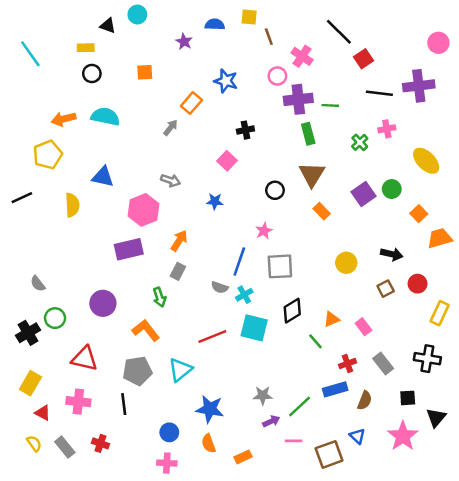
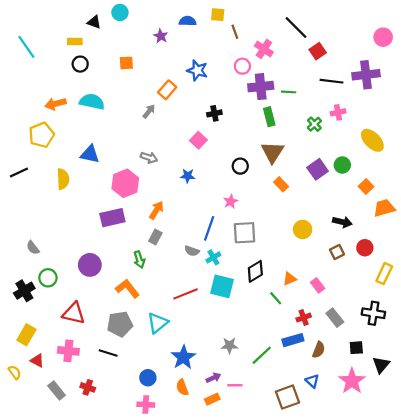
black line: (124, 404) -> (108, 353), turned -66
blue star: (210, 409) -> (183, 357), turned 30
purple arrow: (271, 421) -> (213, 378), moved
pink line: (293, 441) -> (235, 385), moved
yellow semicircle: (34, 443) -> (15, 372), moved

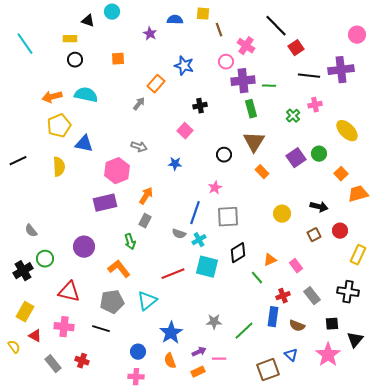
yellow pentagon: (42, 135) -> (59, 126), moved
blue rectangle: (293, 340) -> (273, 317), turned -66
brown semicircle: (319, 350) -> (297, 326), turned 91

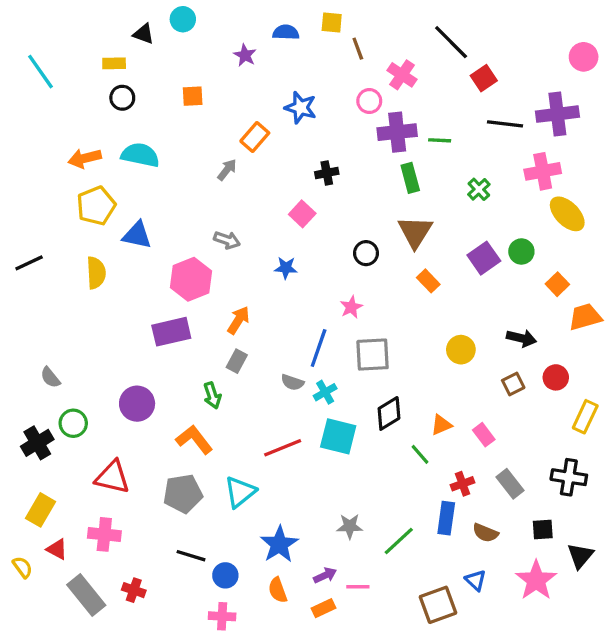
pink cross: (315, 105) -> (543, 171), moved, size x1.5
black line: (101, 329) -> (191, 556), moved
gray rectangle: (53, 364) -> (86, 595), size x1.4

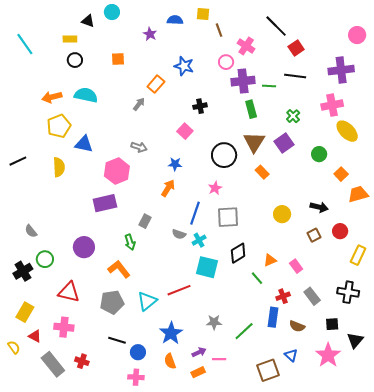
black line: (505, 124) -> (295, 76), moved
black circle: (366, 253) -> (224, 155), size x1.6
purple square: (484, 258) -> (284, 143), moved
orange arrow: (238, 320) -> (168, 188), moved
red line: (283, 448) -> (179, 290), moved

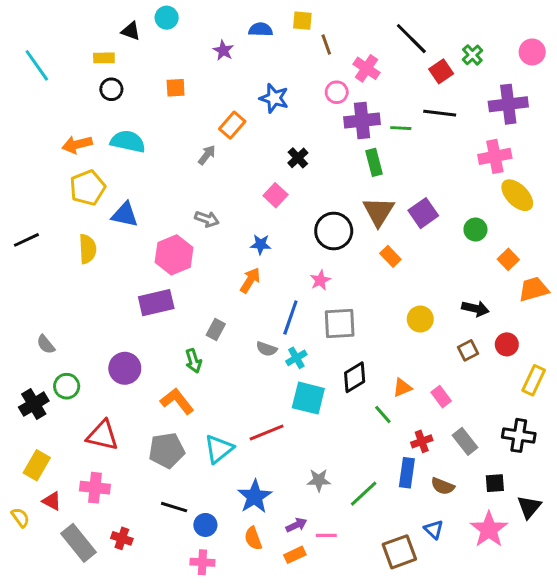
black cross: (200, 106) -> (298, 158), turned -32
green cross: (293, 116) -> (472, 55), moved

